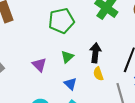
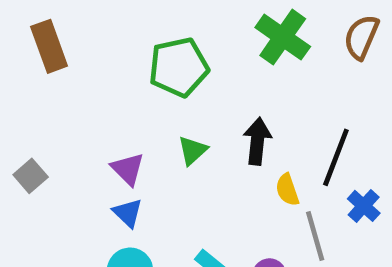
yellow semicircle: (98, 74) -> (287, 190), moved
blue triangle: (70, 84) -> (128, 213), moved

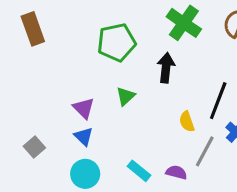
black arrow: (257, 141) -> (166, 68), moved
gray square: (31, 176) -> (34, 147), moved
gray line: (315, 236) -> (205, 151), turned 44

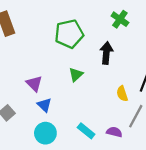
green cross: (184, 23) -> (120, 19), size x0.7
purple triangle: (84, 108) -> (34, 83), moved

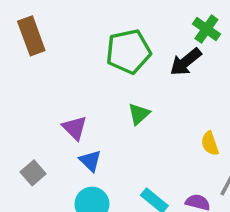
black arrow: (106, 53) -> (186, 62), moved, turned -135

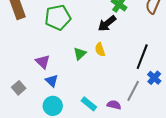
green pentagon: (128, 52) -> (58, 17), moved
yellow semicircle: (210, 143) -> (100, 50), moved

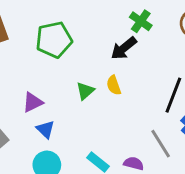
purple triangle: (43, 62) -> (33, 102), turned 49
gray line: (133, 91) -> (161, 144), turned -60

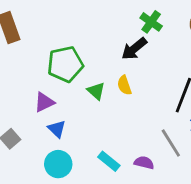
green pentagon: (54, 40) -> (65, 64), moved
green triangle: (85, 91) -> (96, 91), turned -36

